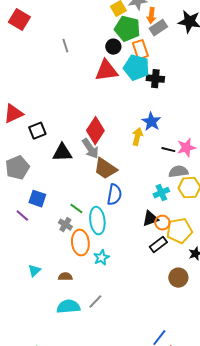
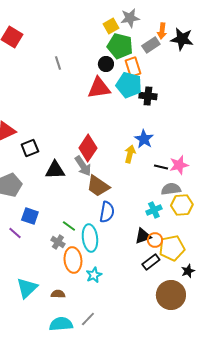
orange arrow: (151, 16) -> (162, 31), moved
cyan triangle: (34, 271) -> (27, 288), size x1.6
brown circle: (178, 278) -> (171, 295), size x1.5

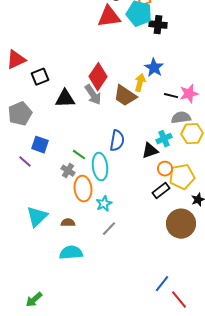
brown trapezoid: (98, 186) -> (125, 96), moved
black triangle: (143, 236) -> (150, 151), moved
gray line: (88, 319) -> (109, 229), moved

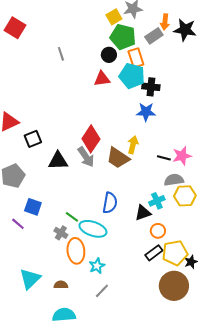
red triangle: (109, 17) -> (102, 79), size x0.7
blue star: (154, 68) -> (146, 112), moved, turned -30
cyan ellipse: (100, 167) -> (93, 229), turned -64
yellow pentagon: (182, 177) -> (175, 253), moved

